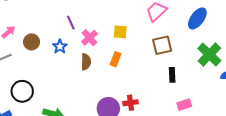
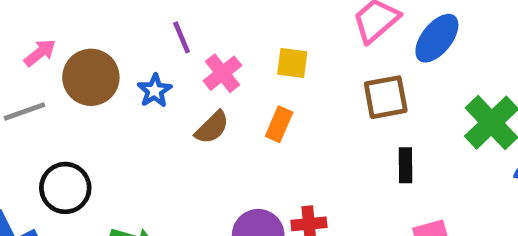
blue ellipse: (197, 18) -> (437, 38), moved
brown circle: (31, 42) -> (91, 77), size x1.5
brown semicircle: (86, 62) -> (212, 127), turned 42

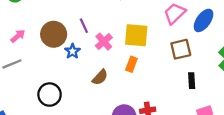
yellow square: (292, 63) -> (136, 35), size x1.6
brown circle: (91, 77) -> (54, 34), moved
brown semicircle: (212, 127) -> (100, 77), moved
black circle: (65, 188) -> (50, 95), moved

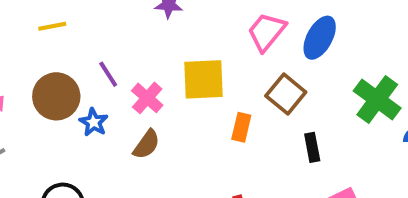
brown square: (181, 49) -> (286, 94), turned -30
orange rectangle: (131, 64) -> (241, 127), moved
brown semicircle: (100, 77) -> (146, 144), moved

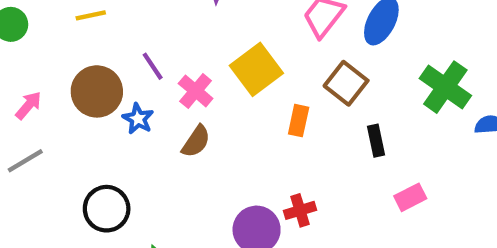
yellow square: (203, 79) -> (256, 69), turned -33

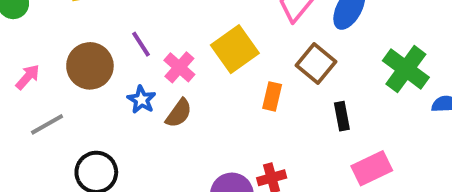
blue star: (138, 119) -> (141, 100), moved
gray line: (25, 161) -> (47, 124), moved
pink rectangle: (410, 197) -> (372, 168), size x1.4

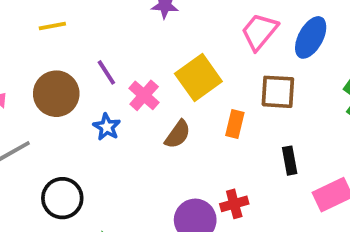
brown square: (316, 64) -> (278, 92), turned -36
brown semicircle: (179, 113) -> (178, 134), moved
black rectangle: (342, 116) -> (290, 161), moved

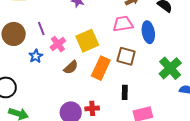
pink trapezoid: (259, 32) -> (123, 24), turned 30
blue ellipse: (311, 37) -> (148, 32), turned -50
orange rectangle: (235, 124) -> (101, 68), size x1.6

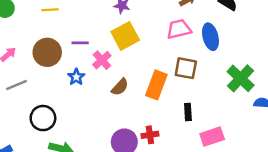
purple line: (41, 28) -> (80, 43), turned -64
yellow square: (87, 41) -> (125, 36), moved

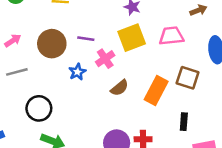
pink trapezoid: (179, 29) -> (171, 36), moved

